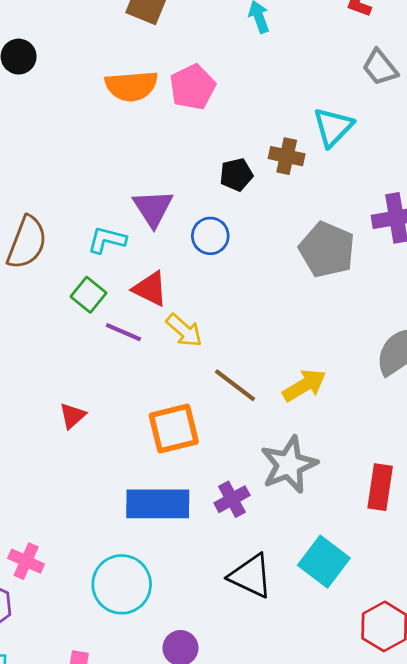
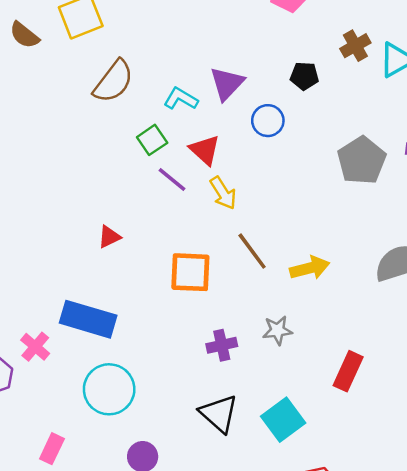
brown cross: (287, 156) -> (355, 46), moved, turned 32
gray star: (289, 465) -> (277, 330), size x0.6
blue rectangle: (158, 504) -> (88, 319), moved

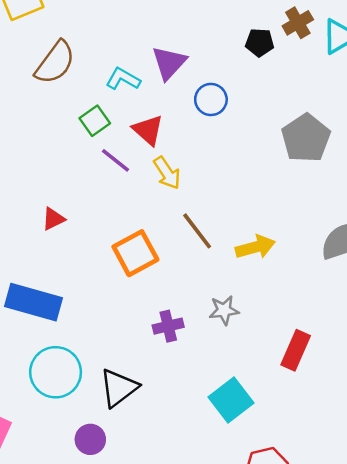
black pentagon: (304, 76) -> (260, 42), moved
orange square: (190, 272) -> (135, 253), turned -30
black triangle: (219, 414) -> (119, 388), moved, turned 42

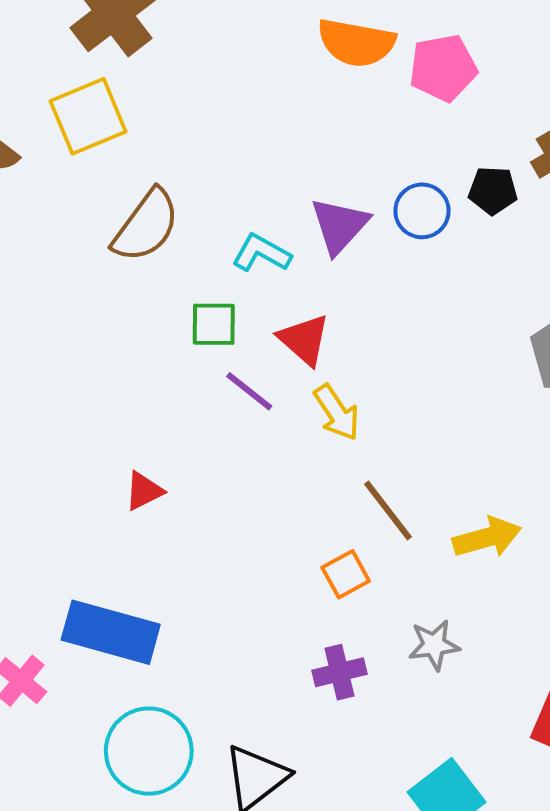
blue circle: (211, 99) -> (422, 211), moved
green square: (95, 121) -> (214, 324), turned 36
orange square: (135, 253) -> (346, 574), moved, size x0.6

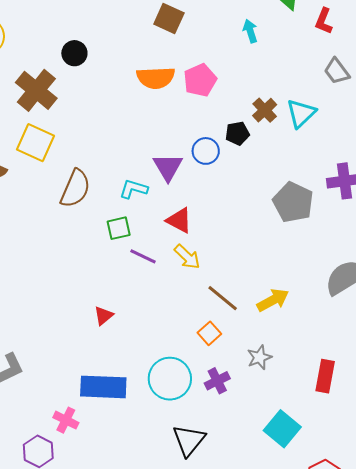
yellow square: (88, 116) -> (36, 143), turned -30
red triangle: (304, 340) -> (179, 220), moved
cyan circle: (149, 751) -> (170, 379), moved

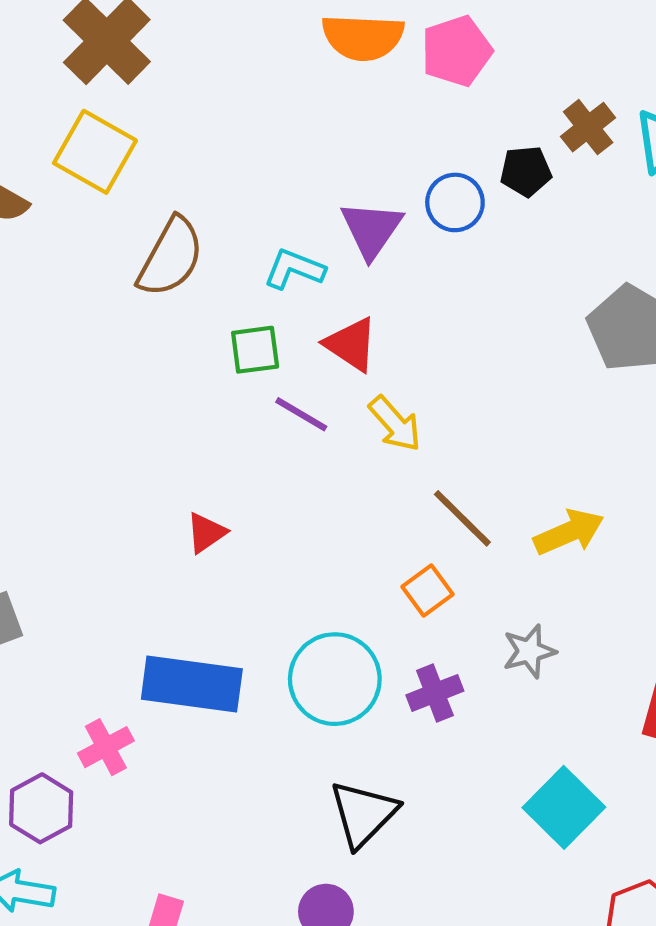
red triangle: (179, 220) -> (351, 344), moved
pink cross: (66, 420) -> (106, 747), turned 30

